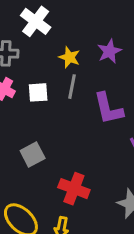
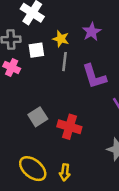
white square: (38, 92) -> (36, 50), moved
red cross: (74, 189) -> (69, 127), moved

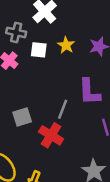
gray line: (65, 62) -> (63, 109), moved

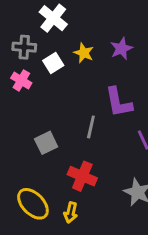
white square: (39, 50) -> (53, 63), turned -30
red cross: (51, 135) -> (82, 176), moved

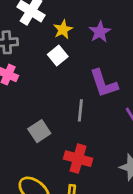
yellow star: (84, 53) -> (63, 30), moved, turned 30
white square: (53, 63) -> (58, 56), moved

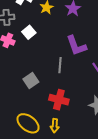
white square: (58, 56) -> (29, 32), moved

